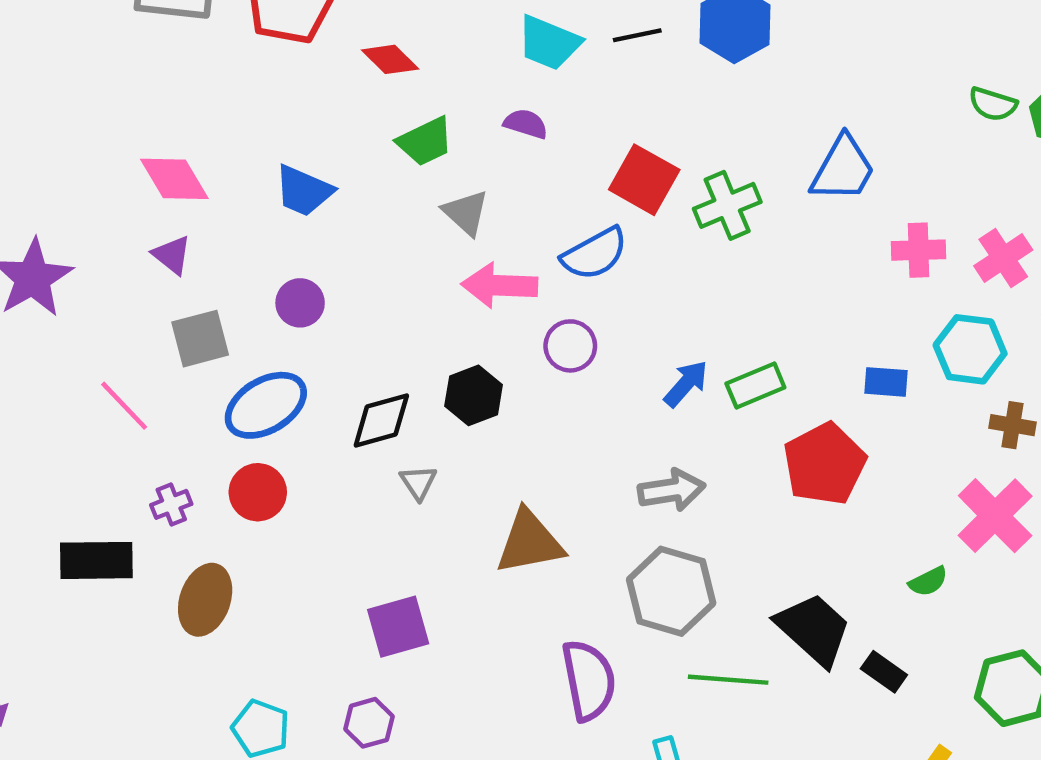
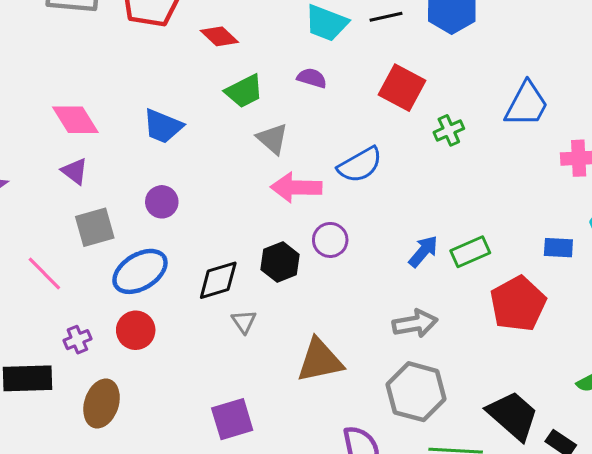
red square: (644, 180) -> (402, 88), moved
green cross: (727, 205) -> (449, 130), size x0.7
purple circle: (570, 346) -> (330, 240), moved

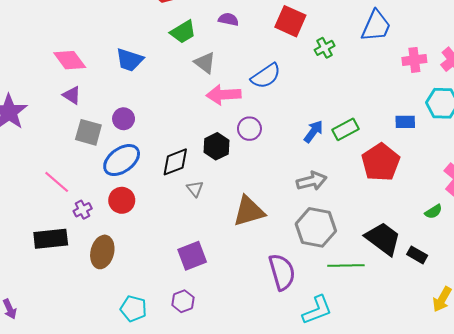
purple circle: (162, 202) -> (124, 119), moved
gray square: (95, 227) -> (88, 132), turned 36
pink line: (44, 274) -> (57, 182), moved

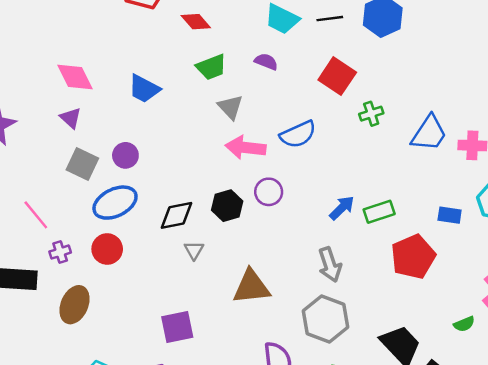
blue trapezoid: (376, 26) -> (429, 133), moved
gray arrow: (312, 181) -> (330, 265), turned 76

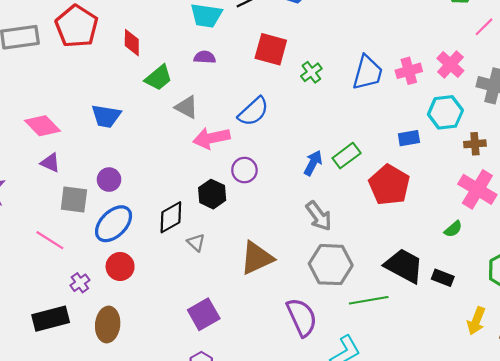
red diamond: (196, 22) -> (132, 43), turned 60
pink line: (36, 215) -> (50, 240), moved

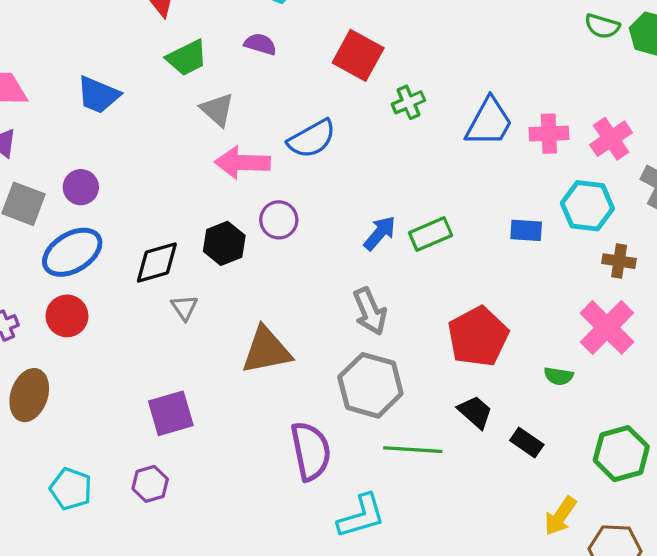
red pentagon: (389, 185) -> (478, 337), moved
green semicircle: (453, 229) -> (559, 376), turned 36
black trapezoid: (404, 266) -> (475, 412), size x0.6

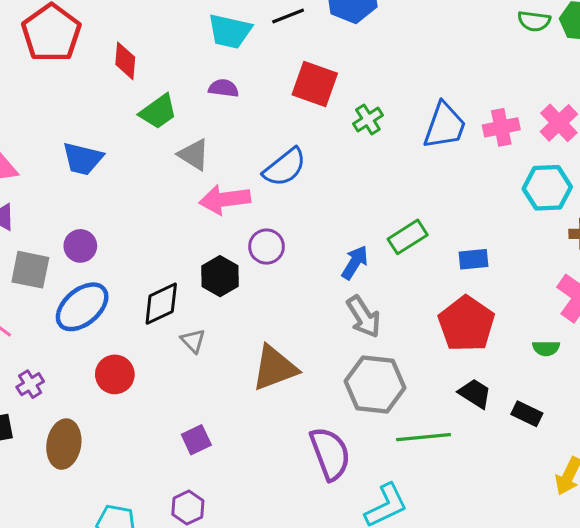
blue rectangle: (526, 230) -> (474, 259), moved
blue arrow: (380, 233) -> (355, 262), moved
red circle: (67, 316) -> (115, 374), moved
purple square: (171, 413) -> (196, 440), size x0.7

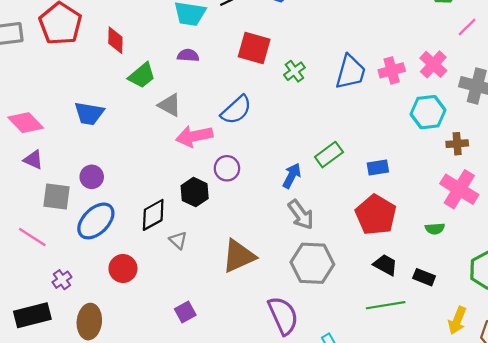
green line: (423, 437) -> (386, 305), moved

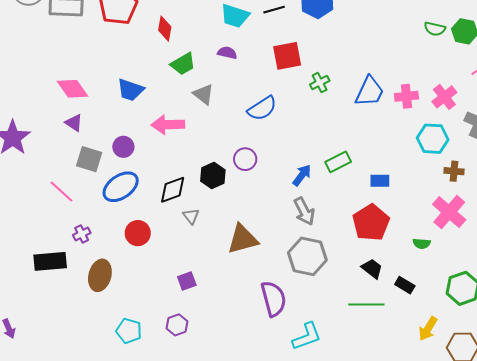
red square: (254, 48) -> (287, 56), turned -36
pink arrow: (194, 136) -> (168, 125), moved

